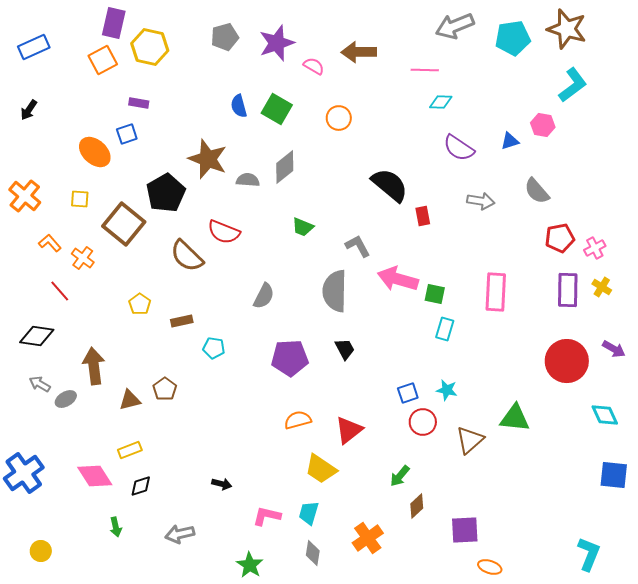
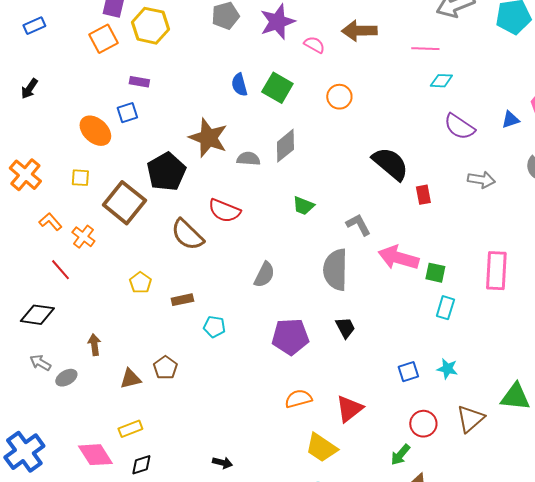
blue rectangle: (34, 47) -> (34, 26), size x0.7
brown arrow: (94, 366) -> (94, 345), size x0.6
red circle: (423, 422) -> (423, 424), moved

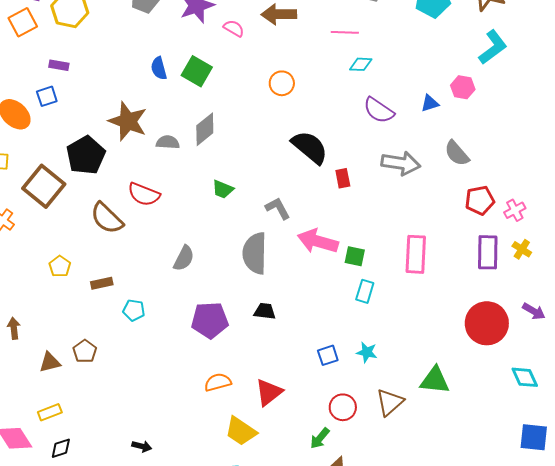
orange circle: (339, 97) -> (282, 83), moved
gray arrow: (481, 180) -> (401, 163), size x1.4
black trapezoid: (345, 328) -> (265, 311), turned -55

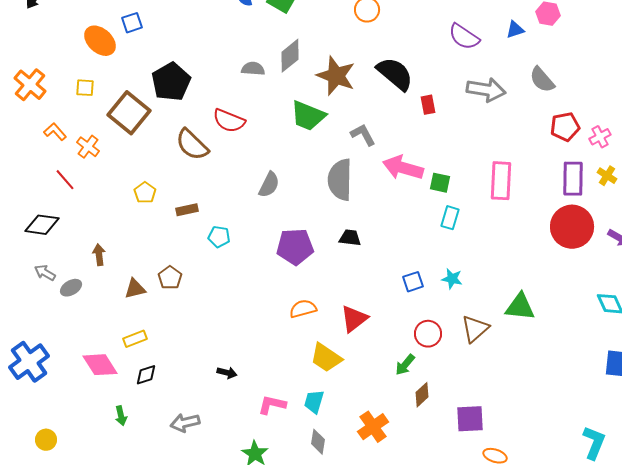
brown star: (128, 121) -> (336, 76), moved
green trapezoid: (223, 189) -> (308, 116), size x1.6
red circle: (487, 323) -> (572, 227), moved

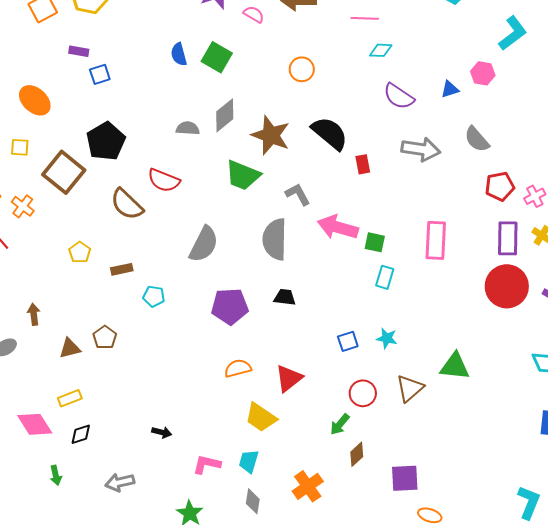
blue square: (132, 23) -> (100, 74), moved
gray semicircle: (269, 185) -> (204, 244), size x1.4

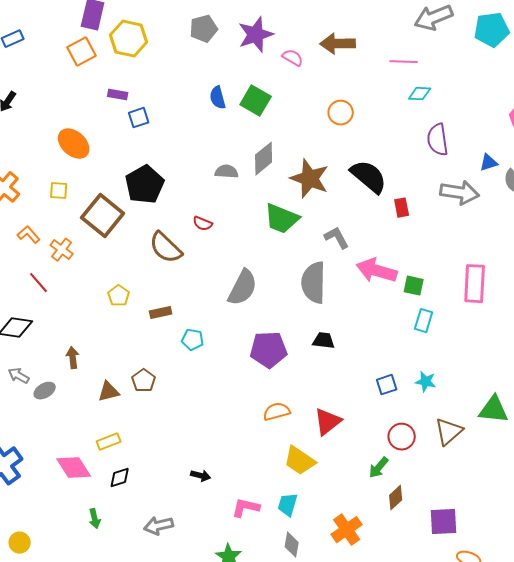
blue triangle: (450, 89) -> (489, 163), moved
purple semicircle: (399, 96) -> (438, 140), turned 48
red semicircle: (164, 180) -> (203, 224), size x0.6

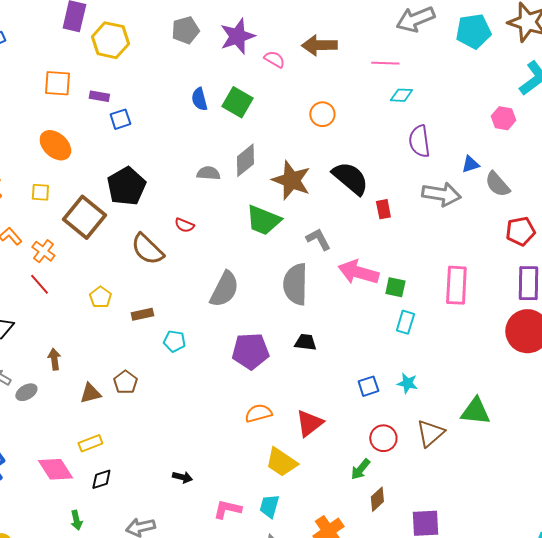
orange square: (82, 52) -> (57, 83), moved, turned 32
red line: (39, 283) -> (39, 284), moved

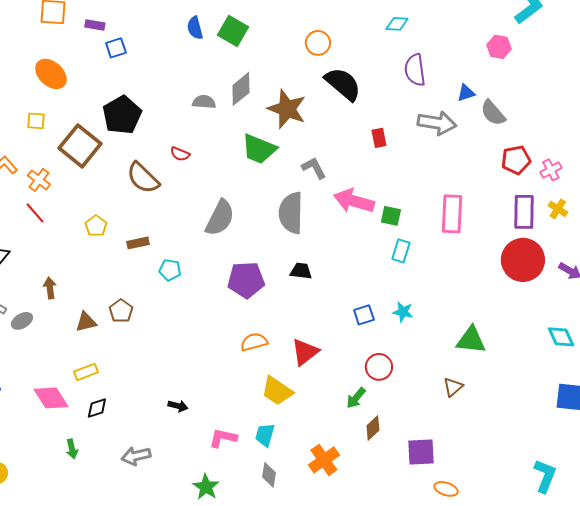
black semicircle: (350, 178) -> (343, 84), moved
brown triangle: (430, 433) -> (453, 387), moved, size x0.7

